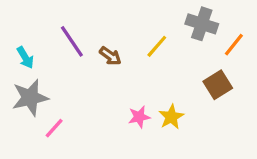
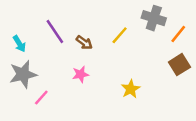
brown square: (218, 85) -> (179, 65), moved
pink star: (139, 117) -> (80, 74), moved

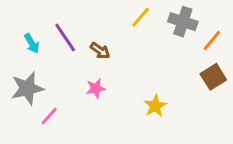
yellow line: (120, 35) -> (141, 17), moved
cyan arrow: (19, 44) -> (32, 43), moved

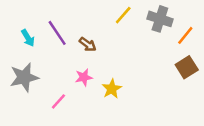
yellow star: (155, 106) -> (112, 89), moved
pink line: (49, 116) -> (58, 101), moved

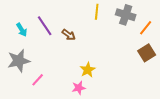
yellow line: (123, 15) -> (97, 12), turned -35
pink star: (84, 77) -> (79, 88), moved
pink line: (58, 101) -> (38, 80), moved

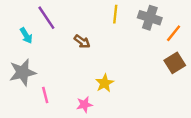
purple line: (45, 26) -> (46, 18), moved
pink line: (38, 80) -> (45, 95), turned -56
pink star: (79, 88) -> (84, 105), moved

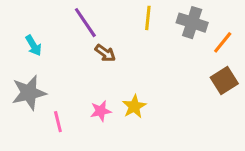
purple line: (46, 18) -> (85, 23), moved
pink star: (84, 105) -> (101, 111), moved

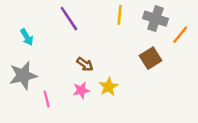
brown arrow: (105, 53) -> (85, 64), moved
brown square: (224, 81) -> (151, 58), moved

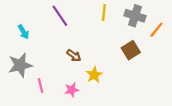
pink star: (81, 90) -> (72, 90), moved

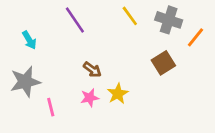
yellow line: (104, 13) -> (130, 16), turned -42
pink star: (72, 90) -> (90, 98), moved

